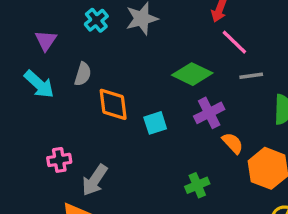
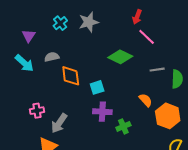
gray semicircle: (83, 74) -> (52, 57), turned -120
gray line: (251, 76) -> (157, 70), moved
purple cross: (209, 113) -> (102, 112), moved, turned 30

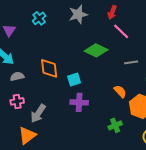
gray star: (89, 22) -> (78, 14), moved
gray semicircle: (52, 57) -> (17, 76), moved
green cross: (123, 126) -> (115, 125), moved

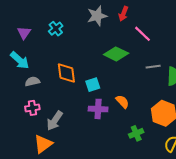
red arrow: (112, 12) -> (123, 14), moved
cyan cross: (39, 18) -> (56, 29), moved
orange semicircle: (120, 91) -> (122, 102), moved

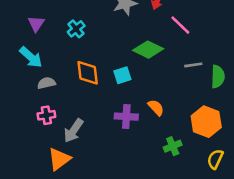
cyan cross: (56, 29) -> (76, 29), moved
cyan square: (93, 85) -> (122, 75), moved

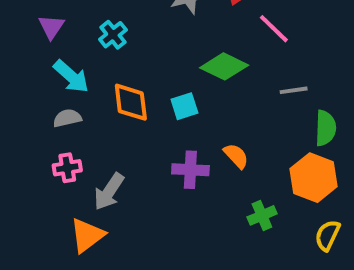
cyan arrow: (31, 57) -> (71, 76), moved
green semicircle: (218, 77) -> (325, 128), moved

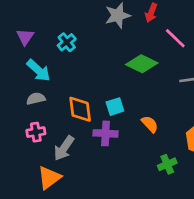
orange diamond: (131, 102) -> (80, 109), moved
cyan square: (184, 106) -> (115, 107), moved
purple cross: (190, 170) -> (106, 133), moved

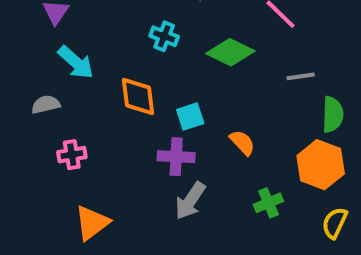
cyan cross: (67, 42) -> (164, 36), moved, turned -30
gray semicircle: (36, 99) -> (46, 104), moved
orange diamond: (80, 109) -> (138, 96), moved
gray arrow: (64, 148) -> (190, 201), moved

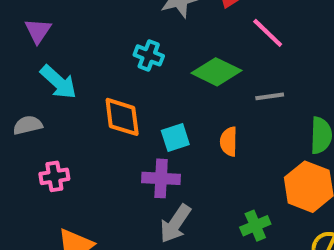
gray line: (301, 76) -> (270, 96), moved
orange semicircle: (242, 143) -> (229, 142), moved, turned -136

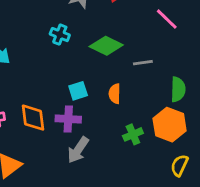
pink line: (268, 33) -> (167, 19), moved
orange diamond: (122, 117) -> (33, 118), moved
green cross: (255, 226) -> (133, 134), moved

